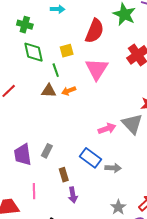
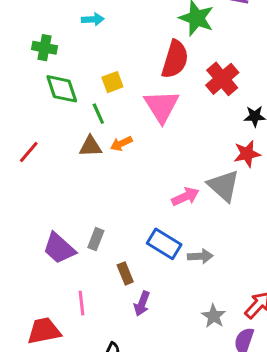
red semicircle: (95, 31) -> (175, 59), moved
purple trapezoid: (23, 155) -> (59, 248), turned -35
purple arrow: (73, 195) -> (142, 304), turned 35

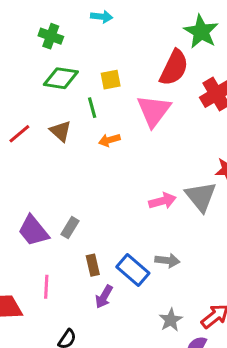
green diamond: (62, 89) -> (61, 78), turned -72
brown triangle: (90, 146) -> (60, 131), moved, turned 35
blue rectangle: (164, 244) -> (133, 270), moved

